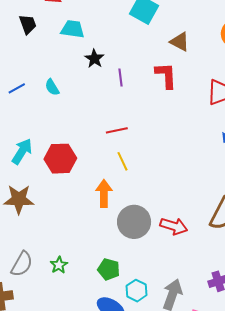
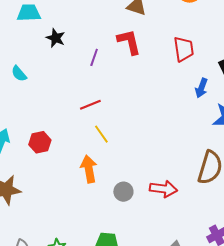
purple line: (121, 78) -> (94, 57), moved, turned 36
red hexagon: (60, 159) -> (40, 142), size x0.7
gray circle: (134, 222) -> (123, 192), size x0.6

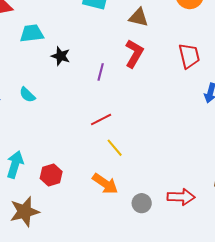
red L-shape: (129, 42) -> (134, 54), turned 48
red hexagon: (40, 142) -> (51, 175), moved
orange arrow: (89, 169) -> (105, 184), turned 140

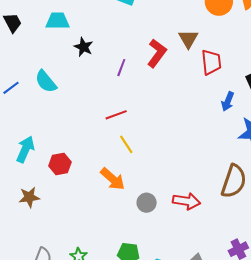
brown triangle: (139, 17) -> (188, 39), moved, turned 40
cyan semicircle: (27, 95) -> (46, 81), size x1.4
brown star: (25, 212) -> (29, 197), size x0.7

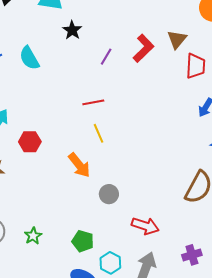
red arrow: (186, 201) -> (145, 226), moved

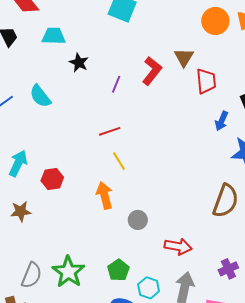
orange arrow: (79, 165) -> (104, 195), turned -148
green star: (33, 236) -> (68, 272), size x1.8
green pentagon: (83, 241) -> (118, 270), turned 30

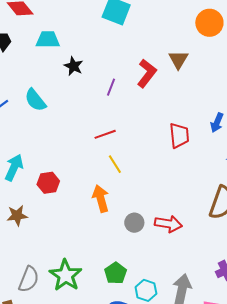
red trapezoid: (206, 81) -> (179, 136), moved
red arrow: (178, 246) -> (168, 224), moved

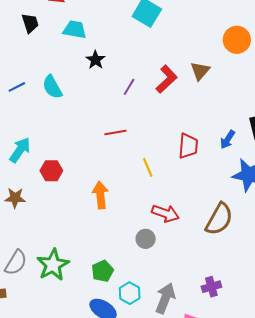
yellow line: (115, 164) -> (148, 167), moved
gray circle: (134, 223) -> (146, 239), moved
red arrow: (168, 224) -> (165, 213), moved

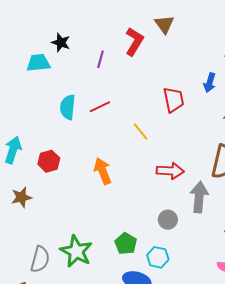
cyan trapezoid: (75, 30) -> (38, 63), moved
cyan semicircle: (52, 87) -> (68, 107), moved, turned 50
gray circle: (146, 239) -> (168, 220), moved
gray arrow: (165, 298) -> (199, 197), moved

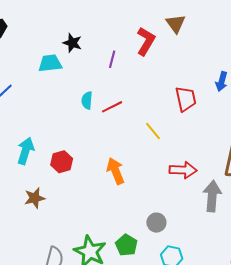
cyan semicircle: (68, 107) -> (87, 100), moved, size x0.7
gray circle: (168, 220) -> (156, 223), moved
green pentagon: (126, 244) -> (126, 245), moved

